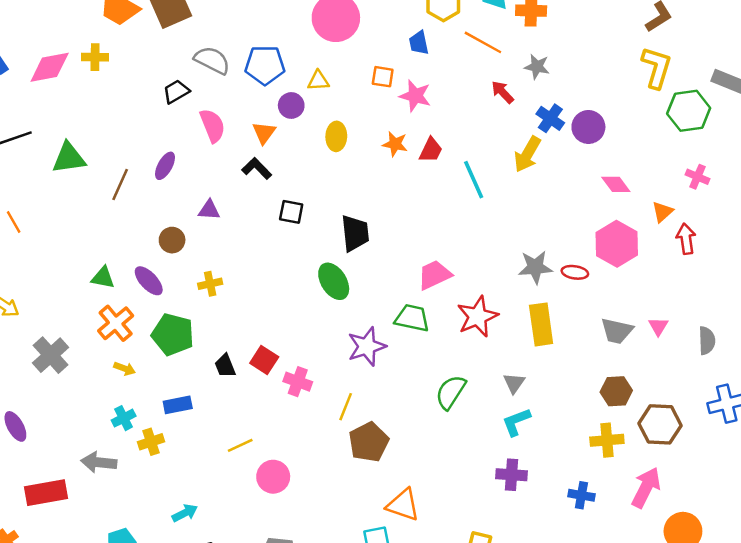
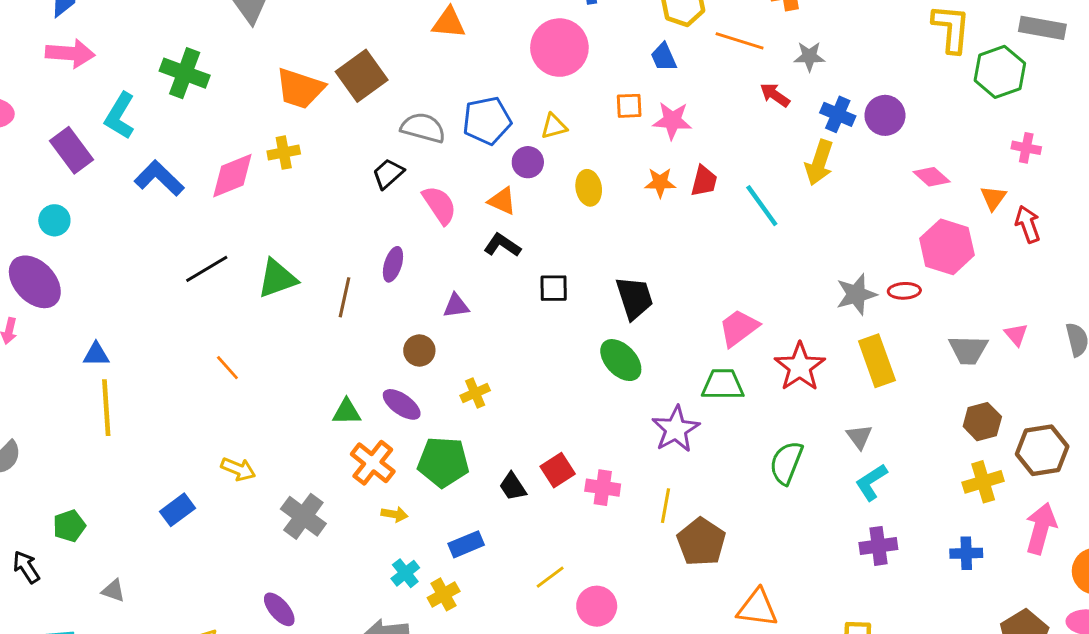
orange triangle: (264, 133) -> (502, 201), turned -30
red square: (264, 360) -> (558, 470), turned 36

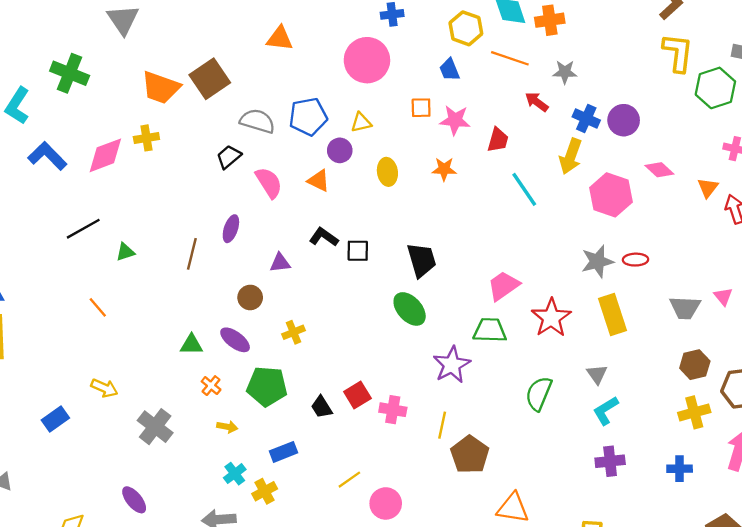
red trapezoid: (704, 181) -> (498, 140), moved
black L-shape: (502, 245) -> (324, 237), moved
pink hexagon: (947, 247) -> (611, 195), moved
green triangle: (277, 278) -> (125, 252), moved, size x0.6
orange cross: (373, 463) -> (211, 386), size x0.6

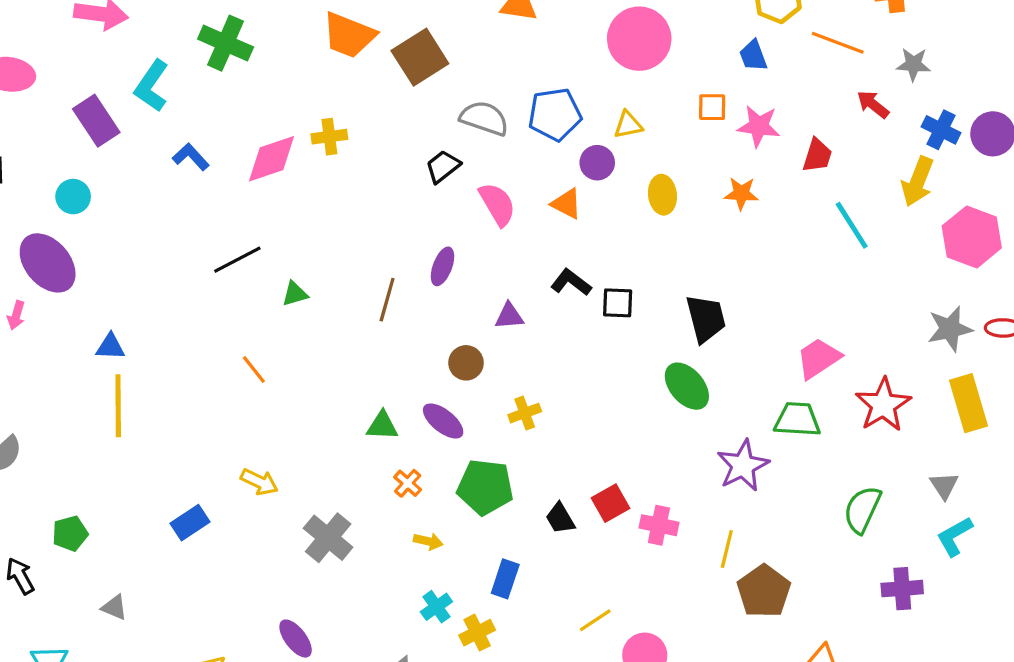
orange trapezoid: (161, 88) -> (349, 35), moved
blue L-shape: (47, 156) -> (191, 157), size x0.7
blue rectangle: (283, 452) -> (505, 579), turned -52
purple cross: (610, 461) -> (902, 589), moved

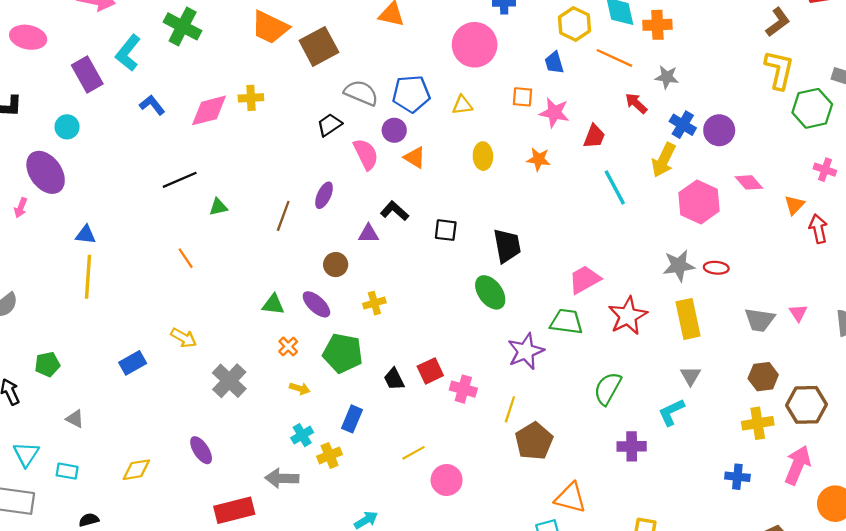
purple circle: (597, 163) -> (394, 130), moved
black L-shape: (571, 282) -> (395, 211), moved
gray triangle: (944, 486) -> (690, 376), moved

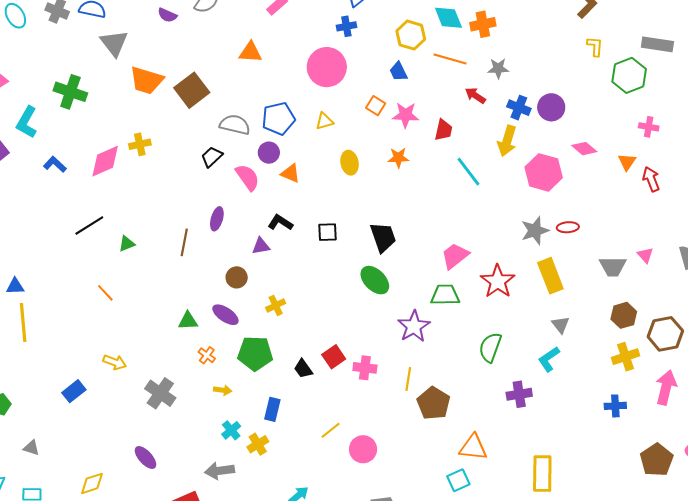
yellow L-shape: (779, 70) -> (595, 46), size x0.6
orange square: (522, 97) -> (376, 106), turned 36

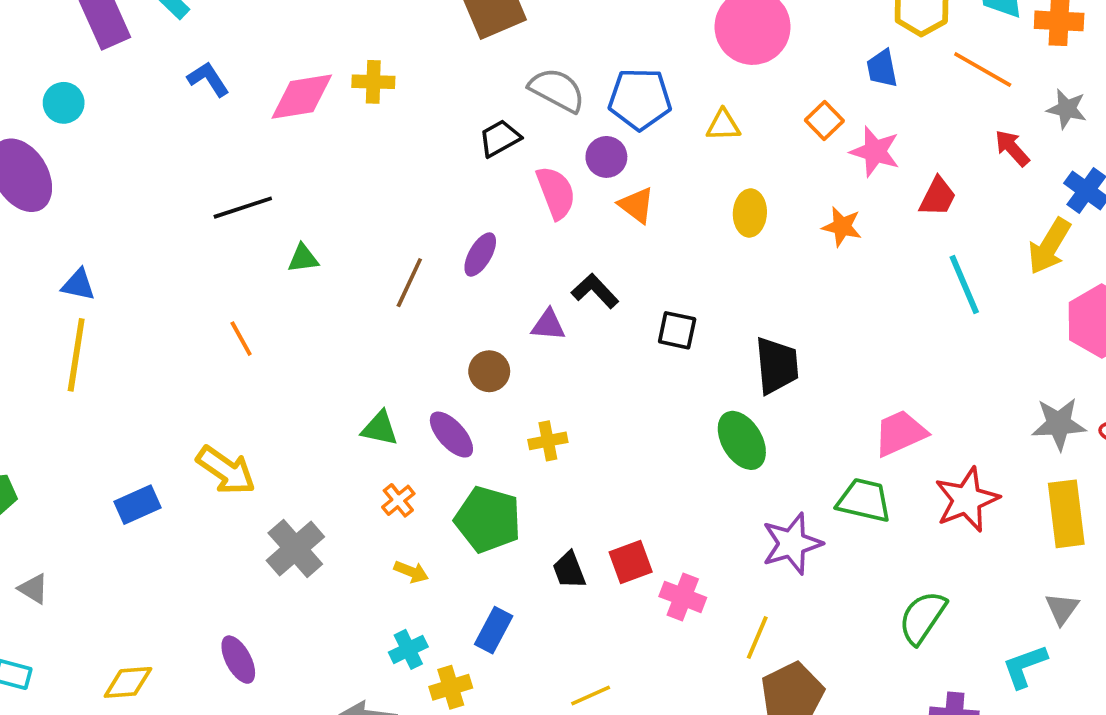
yellow arrow: (115, 362) -> (226, 470), size x1.4

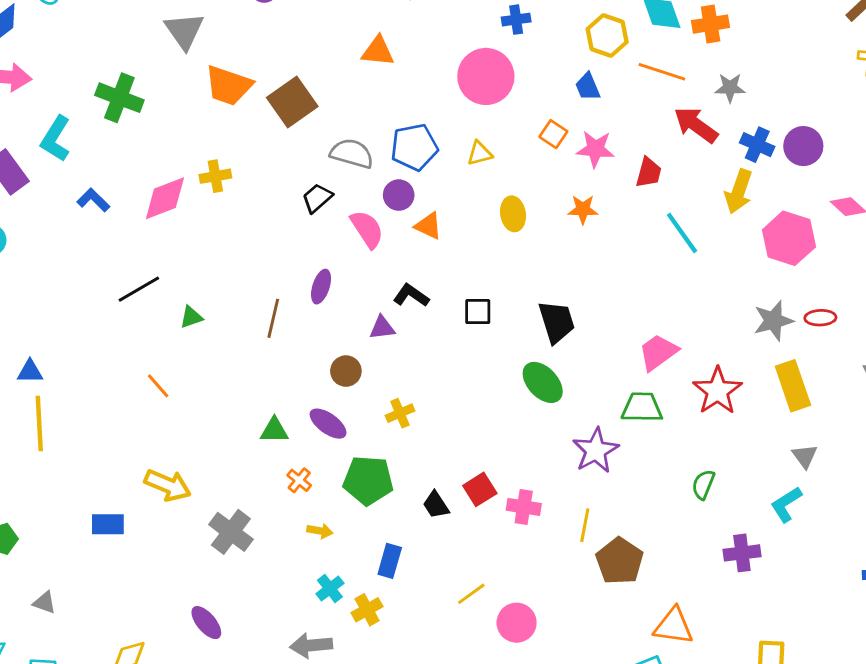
red arrow: (1012, 148) -> (696, 125), size x1.5
blue rectangle: (138, 505) -> (108, 524), turned 36
green semicircle: (922, 617) -> (703, 485), size x0.7

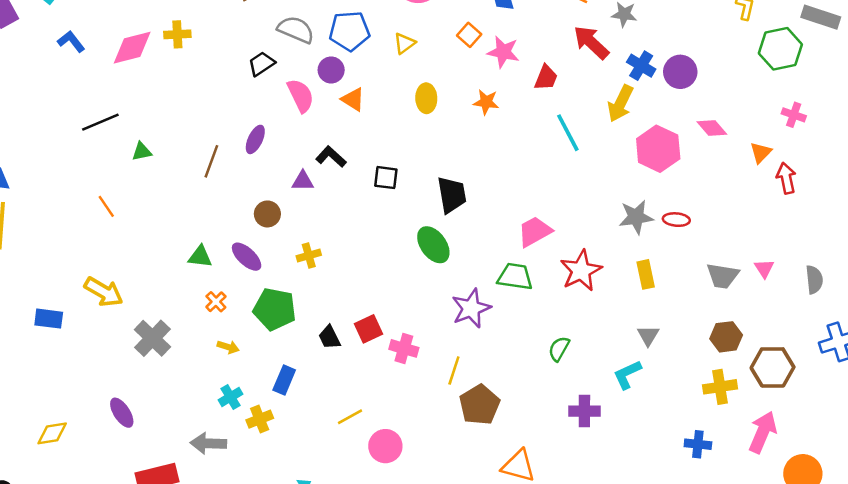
yellow triangle: (480, 153) -> (404, 43), turned -30
yellow rectangle: (793, 386) -> (646, 274), size x0.7

